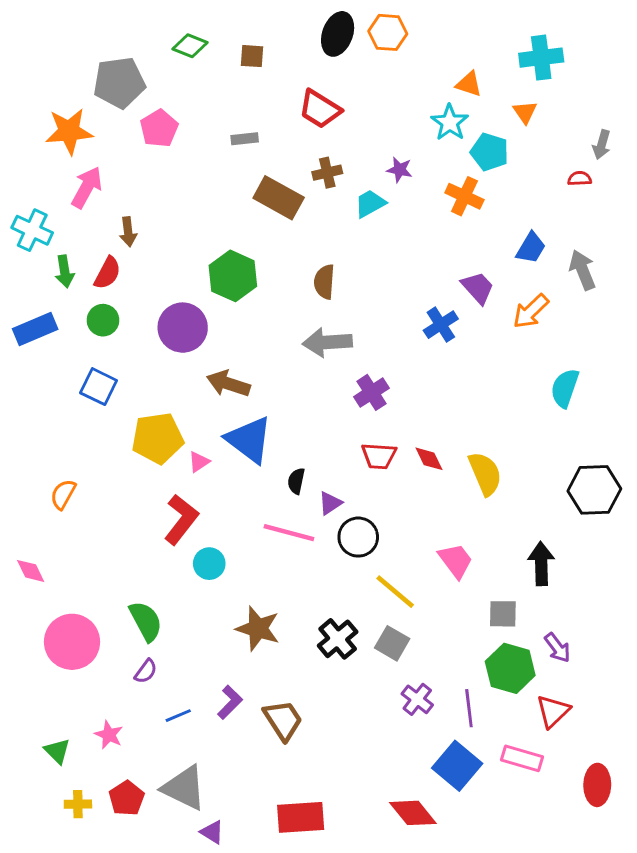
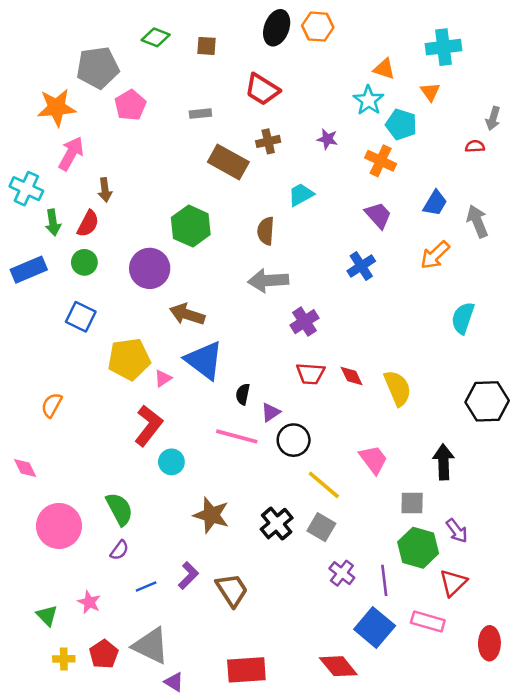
cyan trapezoid: (370, 204) -> (301, 195), moved
purple trapezoid: (478, 288) -> (378, 215), moved

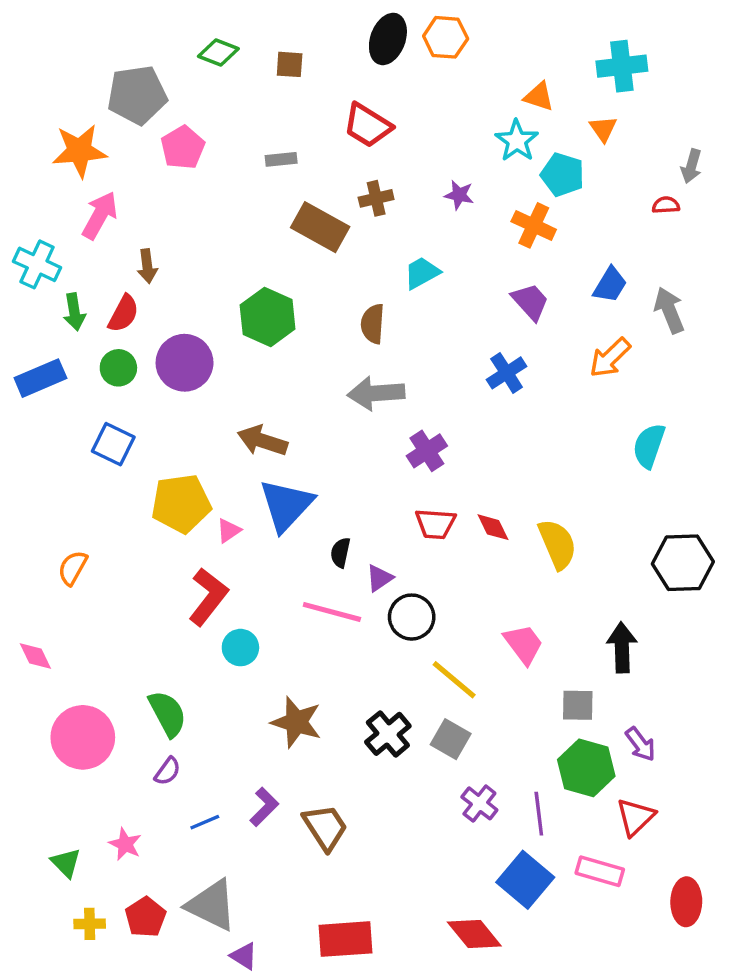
purple circle: (150, 268) -> (185, 363), moved
blue triangle: (204, 360) -> (286, 505), turned 36

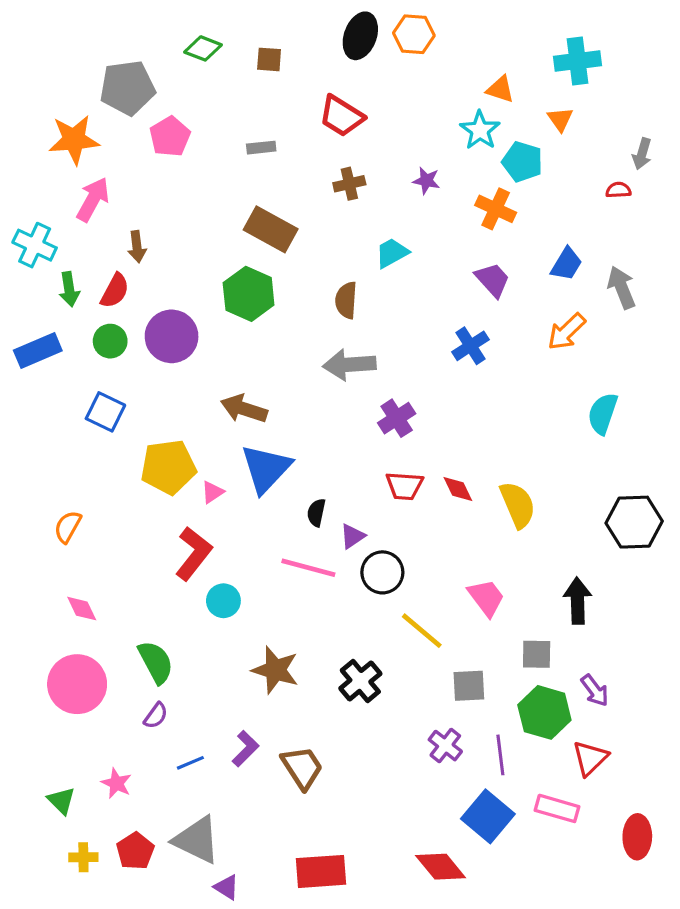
brown rectangle: (320, 227) -> (271, 229), moved
pink diamond: (35, 656) -> (82, 609), moved
gray square: (451, 739) -> (469, 686), moved, turned -33

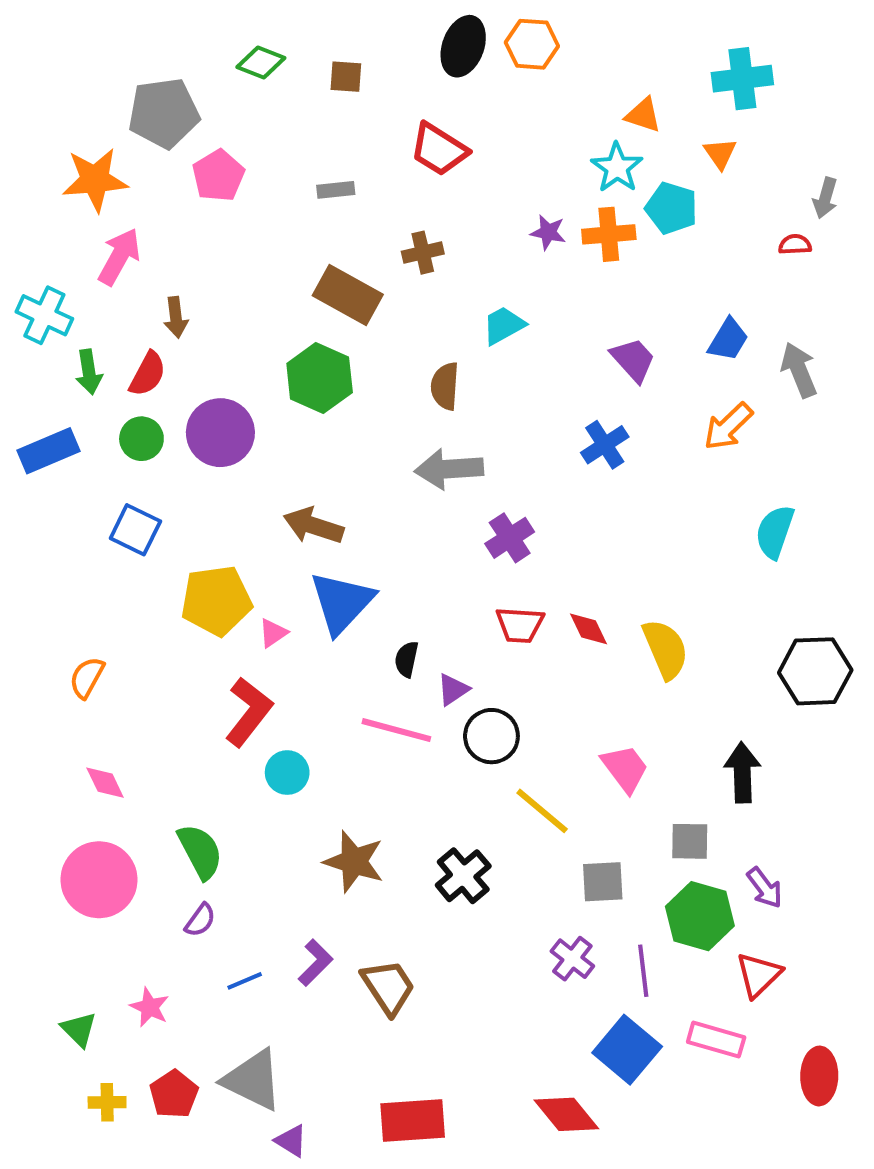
brown cross: (349, 184) -> (423, 253), moved
orange cross: (496, 209) -> (609, 234), moved, turned -30

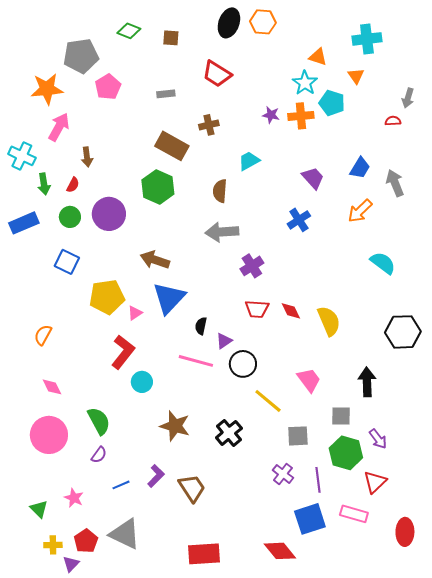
red semicircle: (148, 374) -> (73, 185), size x0.7
cyan semicircle: (775, 532) -> (383, 263), turned 108
blue square: (627, 1050) -> (310, 519), turned 32
purple triangle: (291, 1141) -> (71, 564), moved, turned 42

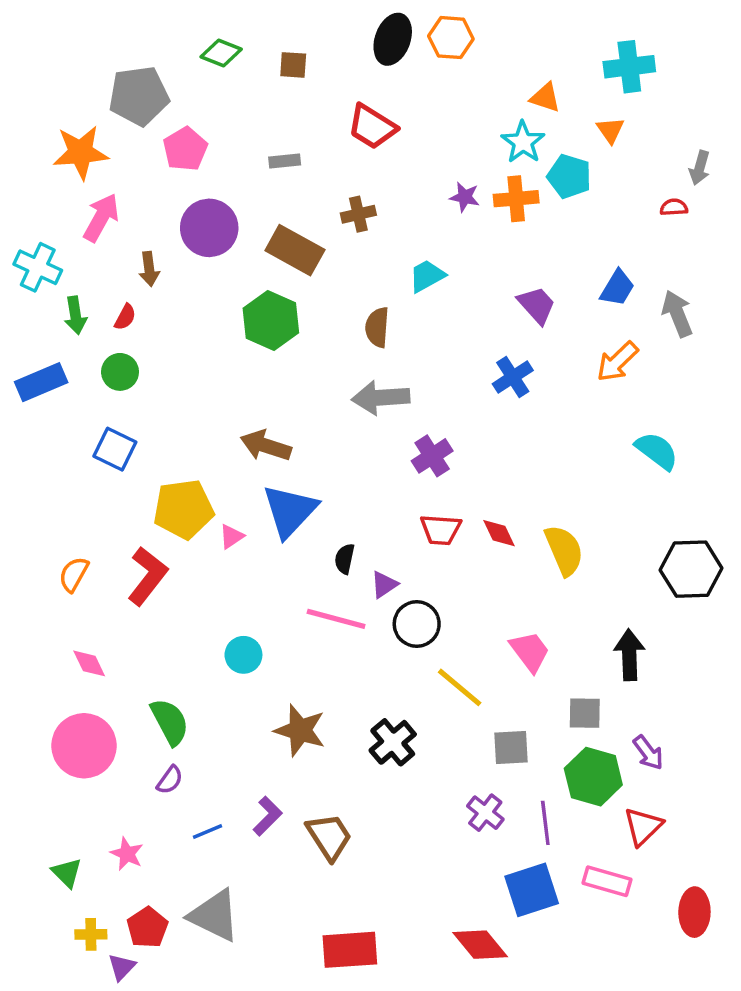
purple circle: (109, 214) -> (209, 228), moved
red L-shape: (123, 352) -> (147, 576), moved

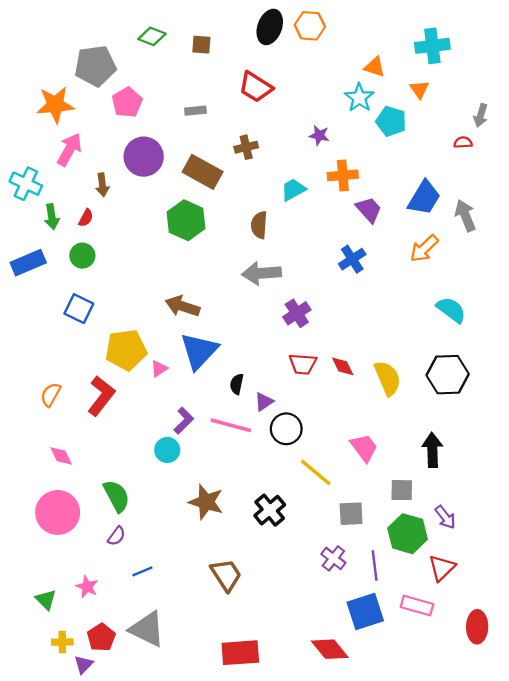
orange cross: (516, 199) -> (343, 175), moved
blue trapezoid: (617, 288) -> (424, 198), size x1.4
black hexagon: (691, 569) -> (448, 375), moved
purple L-shape: (267, 816) -> (184, 421), moved

